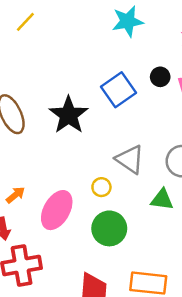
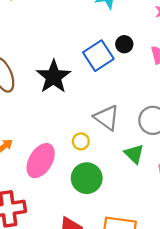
black circle: (160, 77) -> (124, 44), moved
green triangle: (162, 200) -> (134, 154), turned 35

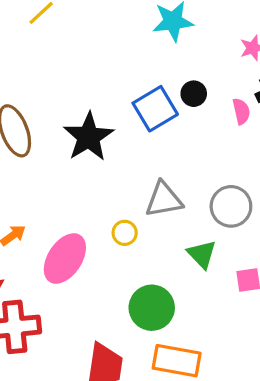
gray triangle: (107, 118) -> (164, 200), turned -48
green circle: (87, 178) -> (152, 308), moved

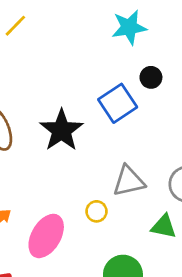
black circle: (194, 94) -> (151, 77), moved
green triangle: (202, 254) -> (164, 226), turned -32

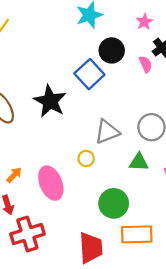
black circle: (151, 77) -> (112, 50), size x1.5
pink ellipse: (46, 236) -> (51, 183), turned -44

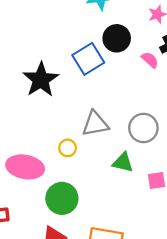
pink semicircle: (146, 64) -> (150, 60), turned -35
pink ellipse: (51, 183) -> (25, 167), turned -68
green circle: (114, 203) -> (62, 198), moved

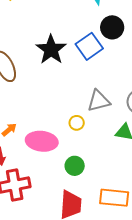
black star: (41, 80) -> (51, 50), moved
green circle: (62, 198) -> (75, 166), size x0.7

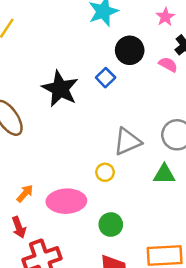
blue square: (89, 46) -> (106, 78), size x0.6

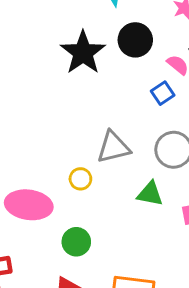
blue square: (106, 78) -> (163, 93), moved
black star: (60, 89) -> (83, 53), moved

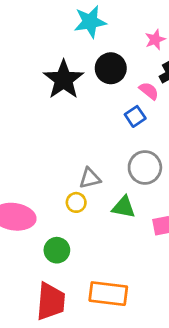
gray triangle: (113, 147) -> (90, 178), moved, size x0.7
yellow circle: (80, 179) -> (76, 202), moved

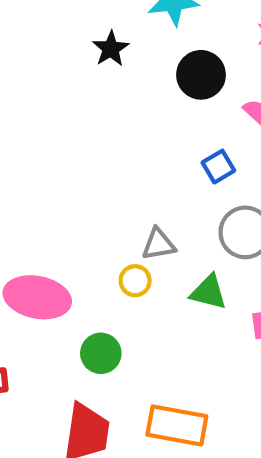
black star: (64, 80) -> (111, 49), moved, size x0.6
blue square: (135, 116) -> (218, 167), moved

